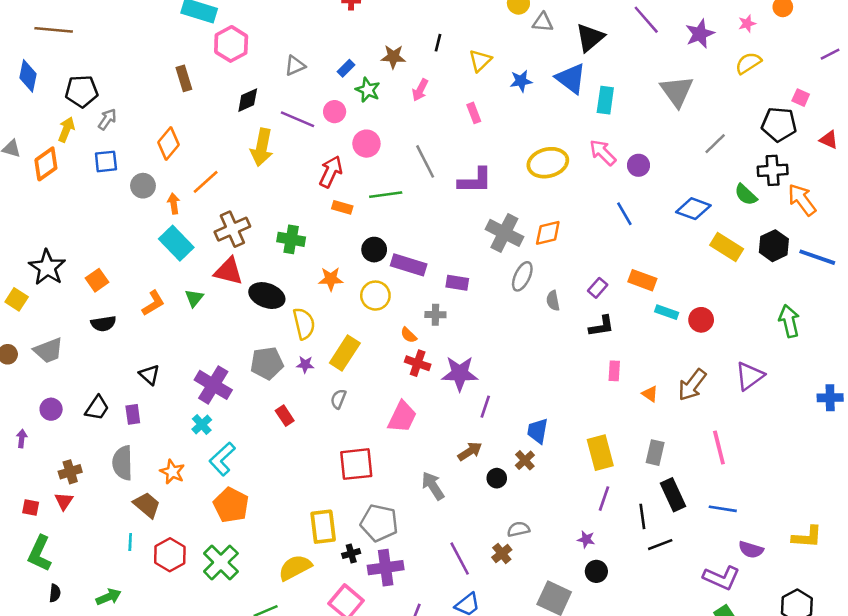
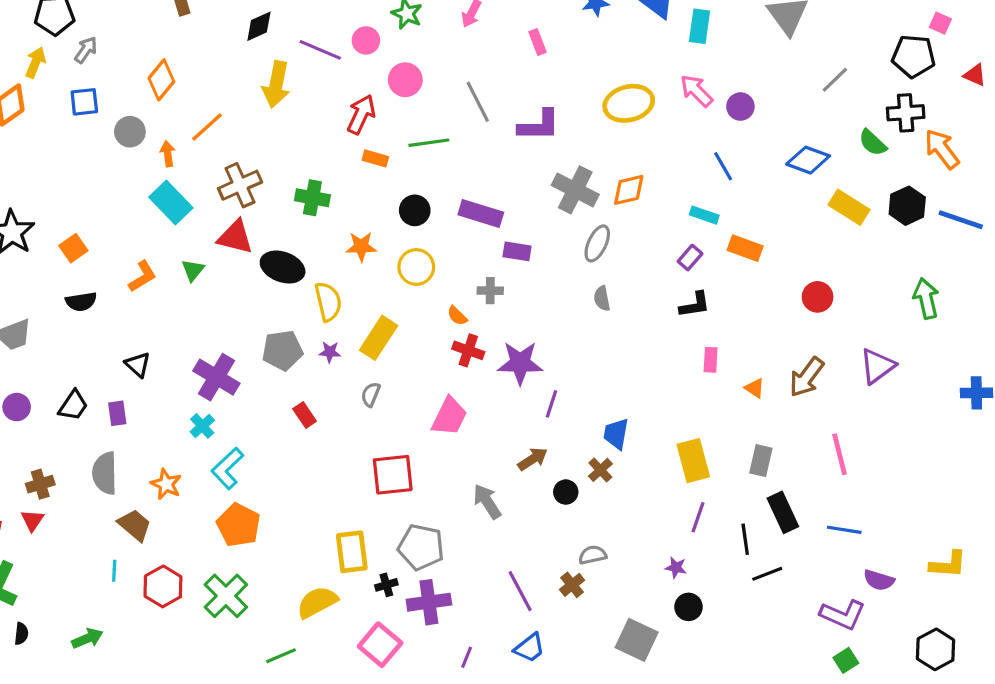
purple rectangle: (409, 265) -> (481, 214), moved
gray semicircle: (553, 301) -> (602, 298), moved
cyan rectangle: (667, 312) -> (704, 215), moved

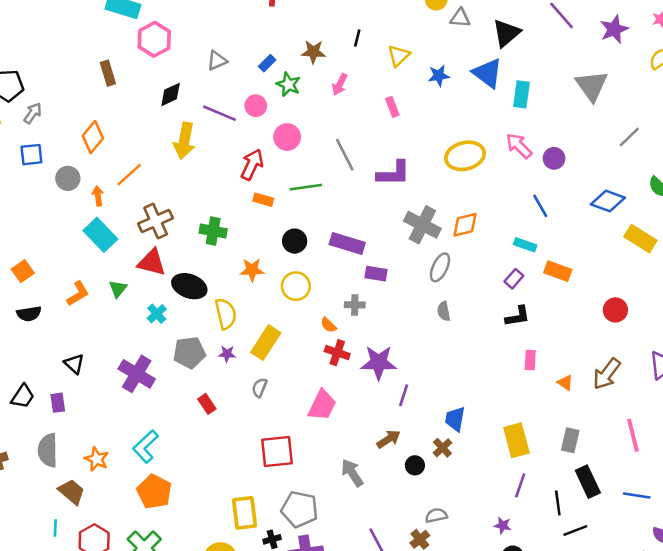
cyan cross: (202, 426) -> (157, 314), moved

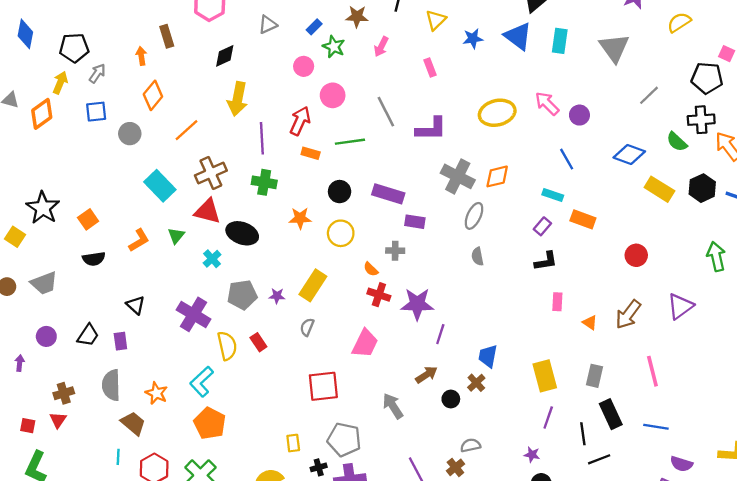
cyan rectangle: (521, 94) -> (560, 41), moved
purple line: (219, 113) -> (262, 138), moved, turned 64
orange arrow: (98, 196) -> (141, 56), moved
yellow semicircle: (226, 314) -> (227, 346), moved
yellow rectangle: (244, 513) -> (293, 443), size x0.6

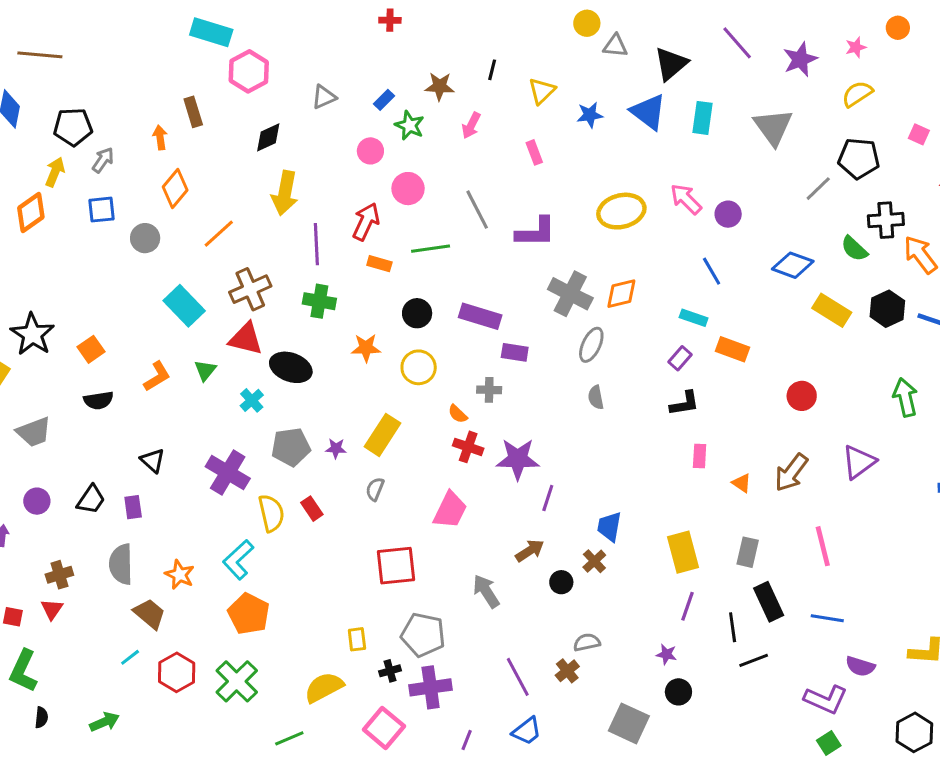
black pentagon: (707, 78) -> (859, 158), moved
cyan line: (118, 457) -> (130, 657), turned 49

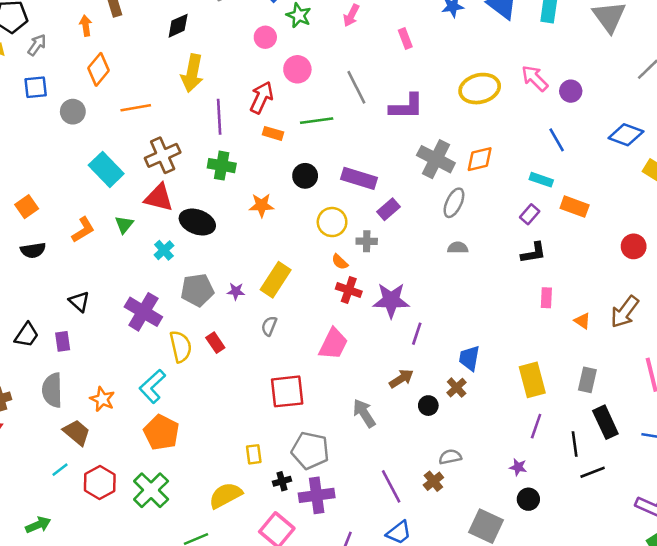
orange line: (219, 234) -> (136, 108), turned 32
purple rectangle: (515, 352) -> (389, 209), turned -50
yellow circle: (419, 367) -> (332, 222), moved
gray semicircle: (596, 397) -> (458, 248), turned 102

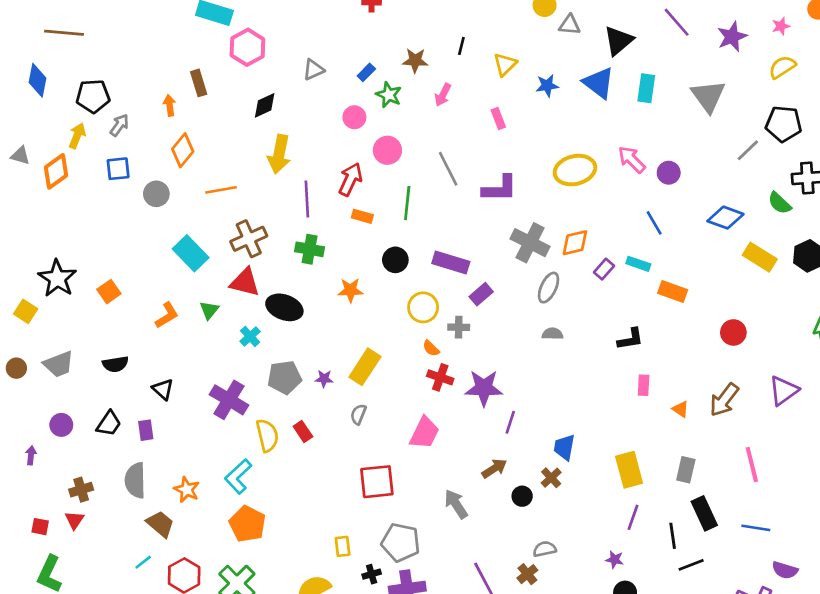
green line: (317, 121) -> (407, 203), turned -76
purple rectangle: (530, 214) -> (604, 269), moved
black semicircle: (33, 250) -> (115, 364), moved

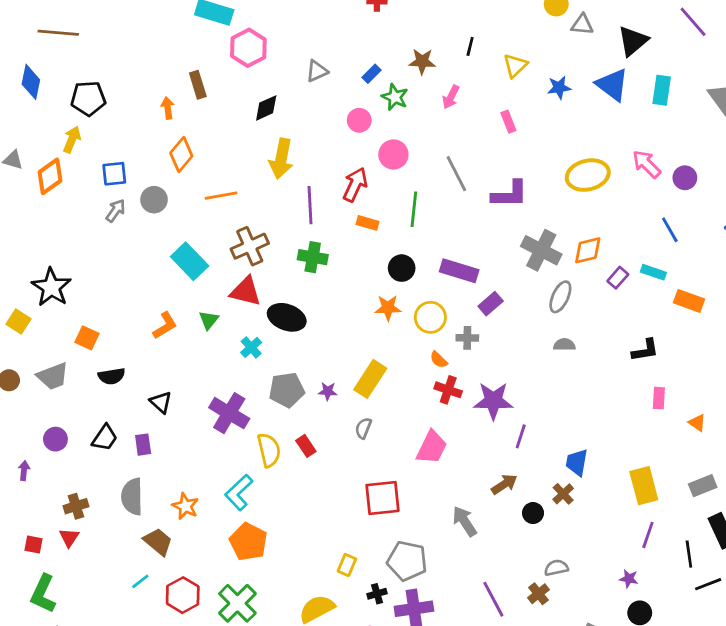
gray arrow: (119, 125) -> (116, 211), moved
orange star: (350, 290) -> (388, 308), moved
orange square: (109, 292) -> (87, 338), moved, turned -30
gray rectangle: (686, 470) -> (703, 486), turned 55
yellow rectangle: (343, 546) -> (347, 565), turned 30

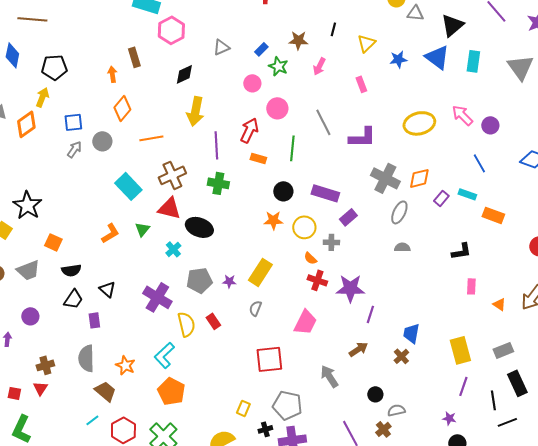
black trapezoid: (105, 438) -> (73, 299), moved
black circle: (533, 513) -> (375, 394), moved

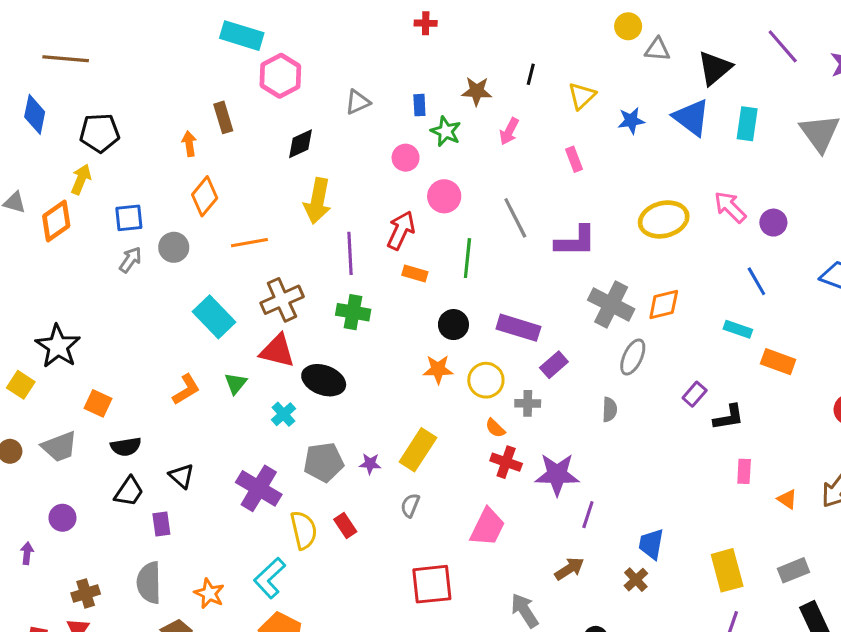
blue rectangle: (261, 49) -> (419, 105), turned -48
purple rectangle: (441, 198) -> (695, 394), moved
gray semicircle: (402, 247) -> (610, 410), moved, turned 91

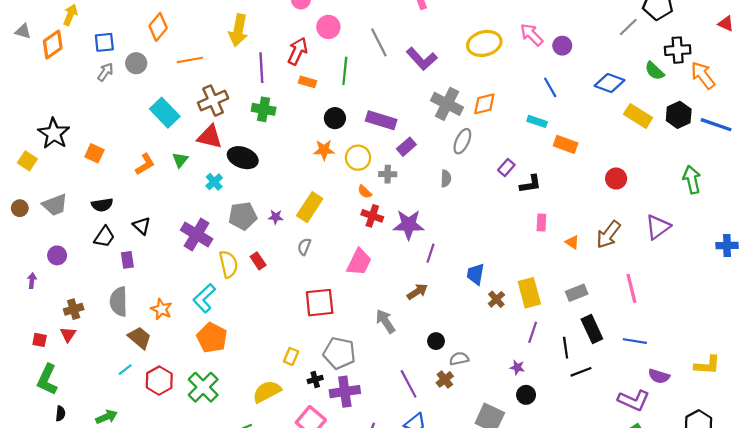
purple L-shape: (576, 241) -> (422, 59), turned 48
orange square: (98, 403) -> (94, 153), moved
brown cross: (636, 580) -> (496, 299), moved

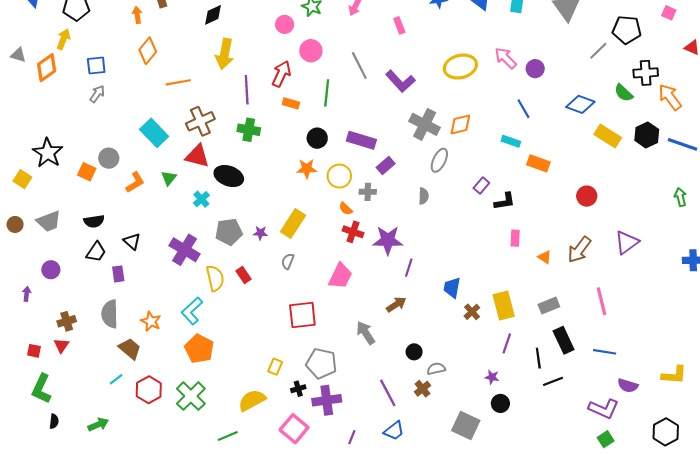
gray circle: (136, 63) -> (109, 158), moved
green arrow: (692, 180) -> (680, 197), moved, size x0.7

